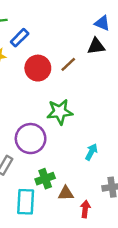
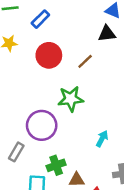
blue rectangle: (20, 38) -> (40, 19), moved
brown line: (68, 64) -> (85, 61), moved

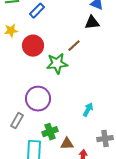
red circle: (49, 55) -> (33, 46), moved
green star: (71, 99) -> (57, 64), moved

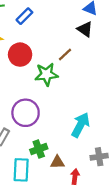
black triangle: (92, 23) -> (85, 29), turned 42
cyan arrow: (88, 110) -> (80, 125), size x1.6

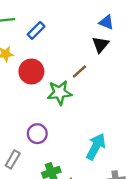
black triangle: (85, 29) -> (101, 45), turned 35
purple circle: (26, 113) -> (37, 134), size x0.7

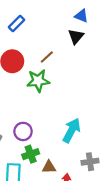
brown line: (79, 72) -> (47, 57), moved
purple circle: (37, 134) -> (23, 131), moved

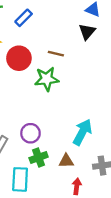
brown line: (47, 57) -> (56, 54), turned 56
brown triangle: (49, 167) -> (66, 161), moved

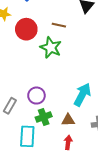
green star: (47, 79) -> (51, 48), turned 30
red arrow: (77, 186) -> (68, 142), moved

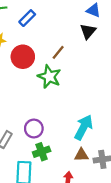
brown line: (59, 25) -> (58, 52), turned -64
brown triangle: (68, 120) -> (81, 155), moved

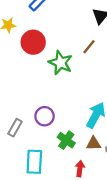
brown line: (58, 52) -> (89, 47), moved
green cross: (42, 152) -> (66, 140), moved, turned -35

